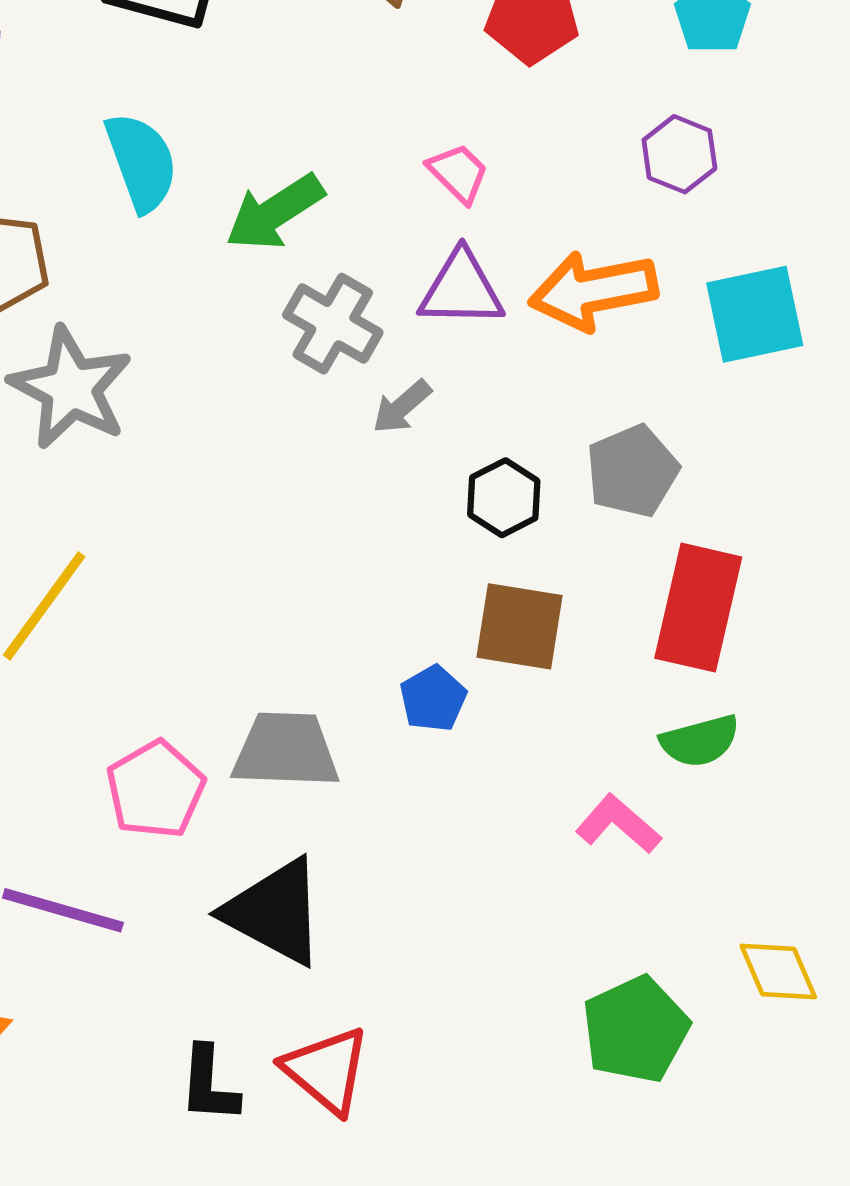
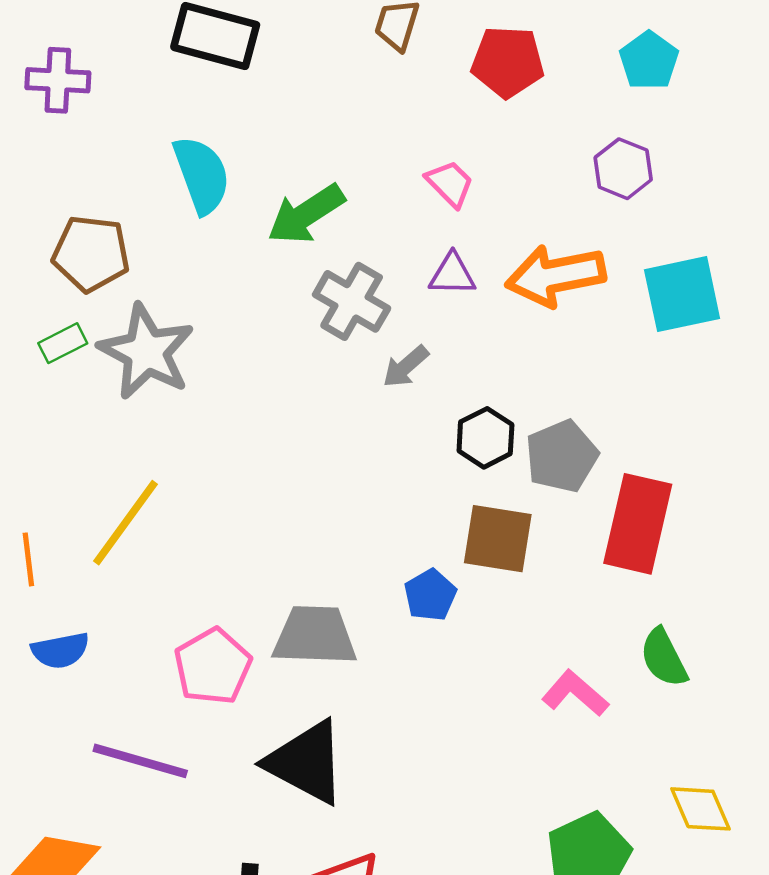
purple triangle: (461, 289) -> (452, 274), size x0.7
gray pentagon: (632, 471) -> (562, 456), moved
green semicircle: (700, 741) -> (664, 658), moved, turned 78

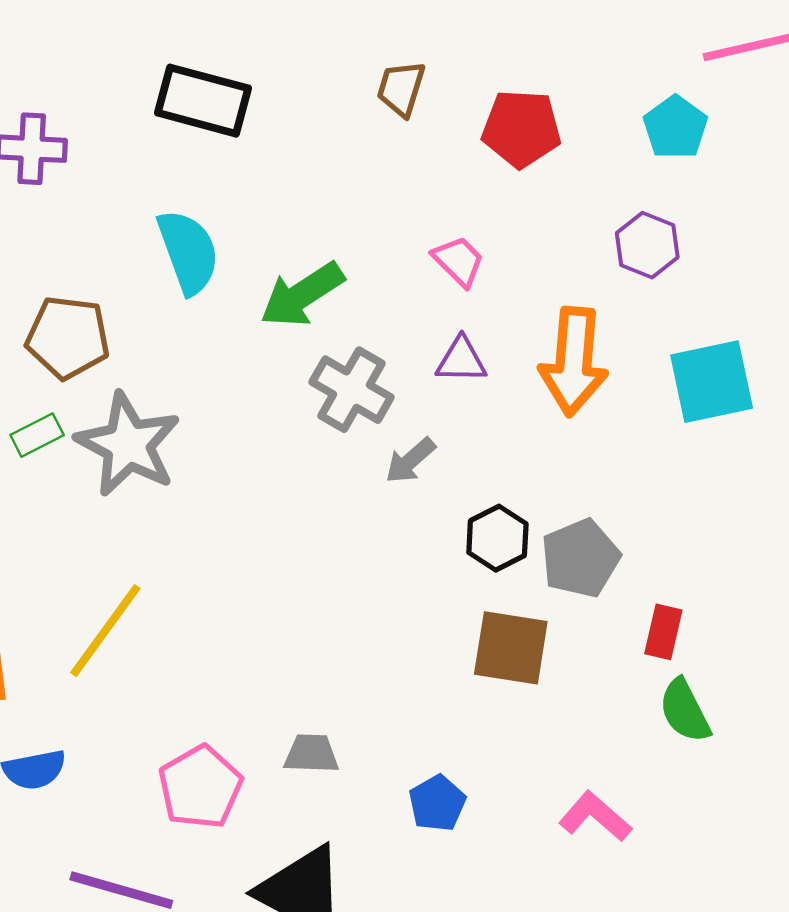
orange arrow: (556, 276) -> (574, 362), turned -74
red rectangle: (638, 524) -> (663, 632), size x0.5
blue pentagon: (430, 595) -> (437, 803), moved
gray trapezoid: (315, 636) -> (311, 754), size x0.6
green semicircle: (664, 658) -> (685, 711), moved

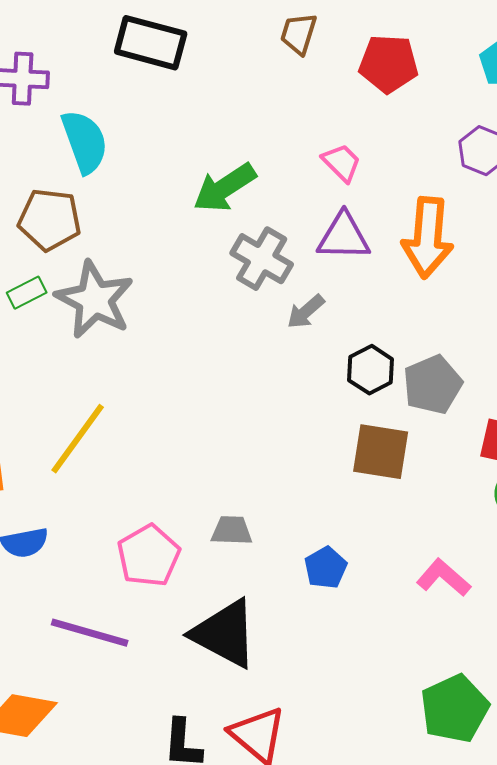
cyan semicircle: (188, 252) -> (85, 142), moved
purple triangle: (461, 360) -> (344, 237), size x1.4

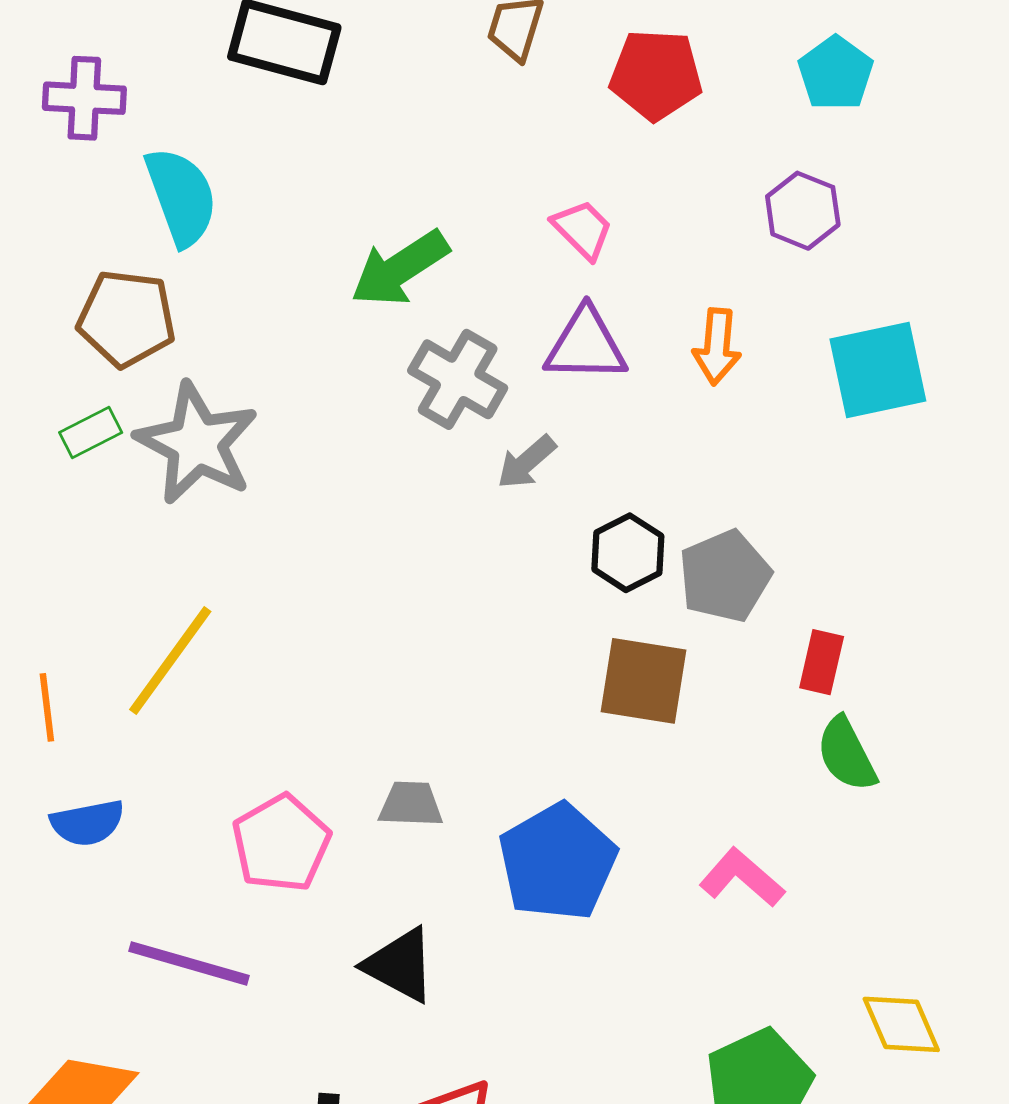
orange arrow: (428, 238) -> (717, 347), size x0.6
blue pentagon: (326, 568) -> (558, 862), size x1.8
black triangle: (225, 634) -> (400, 965), size x0.7

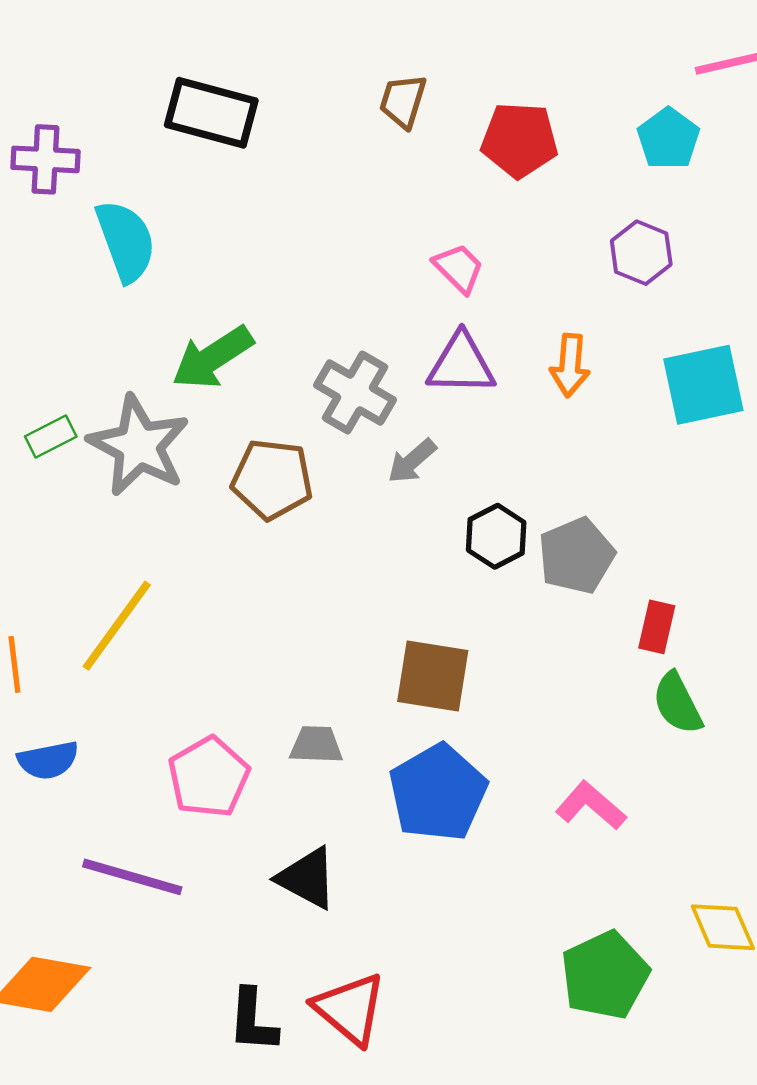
green arrow: (400, 268) -> (213, 358), moved
brown pentagon: (127, 318) -> (272, 479), moved
brown square: (644, 681) -> (433, 676), moved

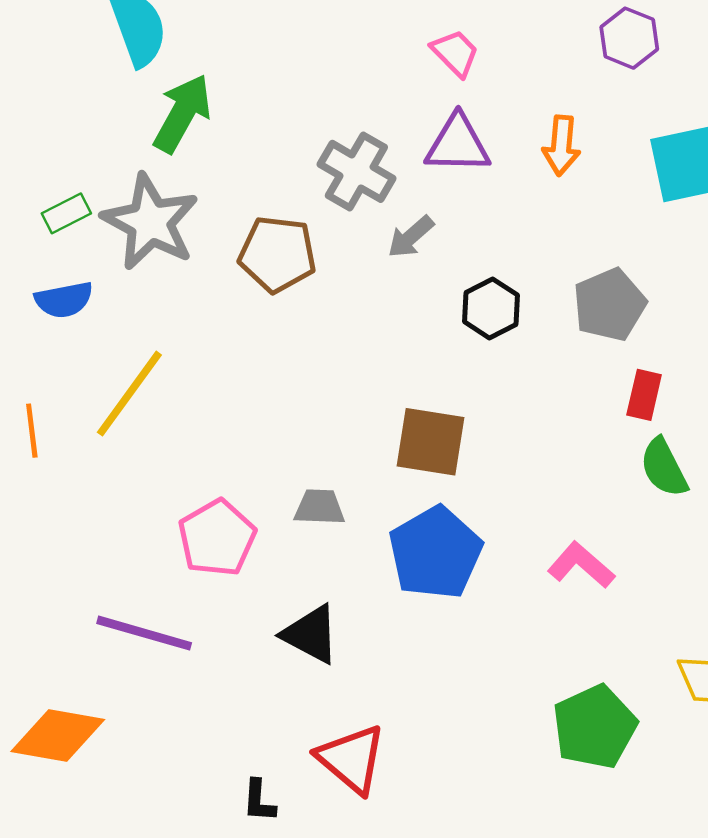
green arrow: (213, 358) -> (182, 113), moved, turned 152
gray pentagon: (576, 556) -> (609, 305), moved
blue semicircle: (48, 760) -> (64, 300), moved
black L-shape: (253, 1021) -> (259, 801), moved, size x0.7

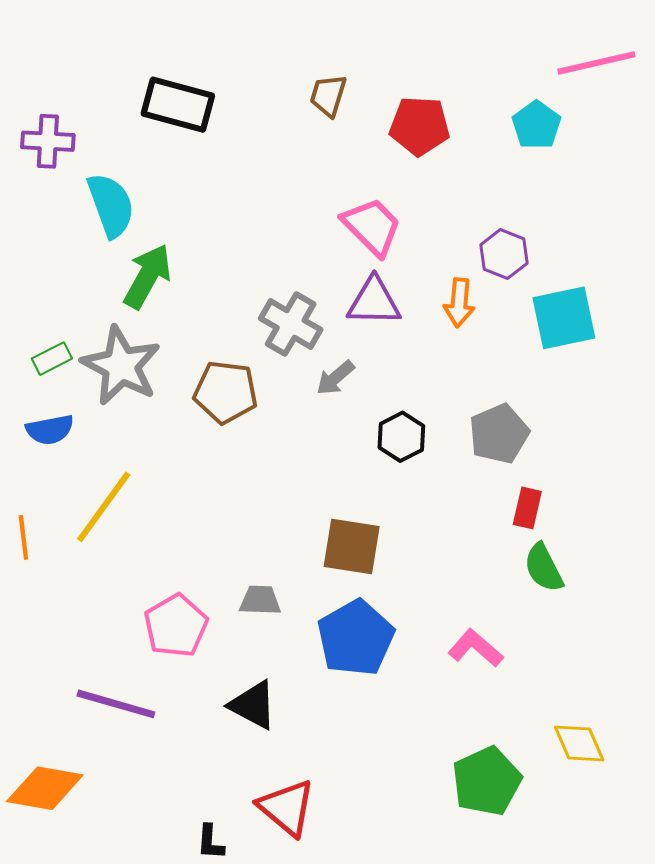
purple hexagon: (629, 38) -> (504, 254), moved
pink trapezoid: (455, 53) -> (372, 227), size x1.5

